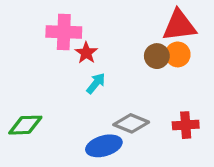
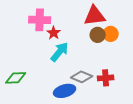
red triangle: (179, 26) -> (95, 16), moved
cyan arrow: (96, 83) -> (60, 52), size x1.5
red cross: (186, 125) -> (106, 78), moved

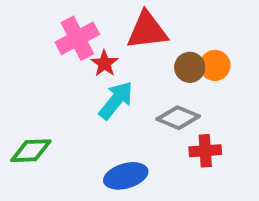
red triangle: (95, 16) -> (147, 31), moved
pink cross: (40, 20) -> (77, 38), turned -30
gray diamond: (82, 77) -> (178, 118), moved

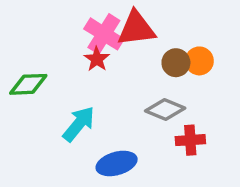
pink cross: (77, 38) -> (104, 34), moved, turned -30
cyan arrow: (116, 100) -> (79, 124), moved
green diamond: (31, 151) -> (28, 84), moved

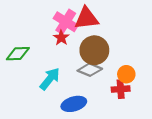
orange circle: (199, 61) -> (126, 74), moved
brown circle: (176, 63) -> (94, 50), moved, size x1.6
gray diamond: (165, 109) -> (90, 70), moved

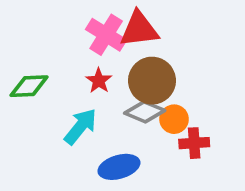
red star: (61, 38) -> (99, 81), moved
orange circle: (126, 74) -> (174, 119), moved

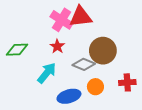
brown circle: (152, 81) -> (103, 51), moved
orange circle: (174, 119) -> (95, 87), moved
red cross: (194, 143) -> (127, 82), moved

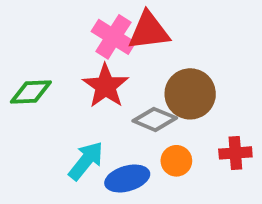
red star: (57, 46) -> (106, 86), size x1.6
cyan arrow: (47, 73) -> (86, 161), moved

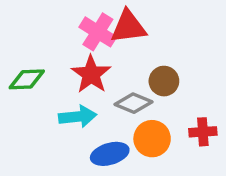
brown circle: (190, 94) -> (164, 81), size x0.7
cyan arrow: (86, 161) -> (78, 117), moved, turned 45
orange circle: (176, 161) -> (152, 139), size x1.4

